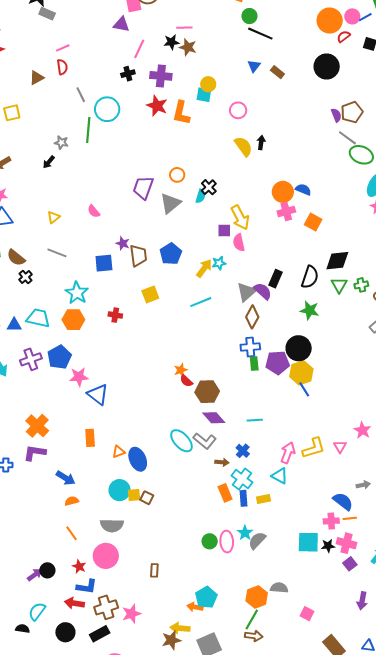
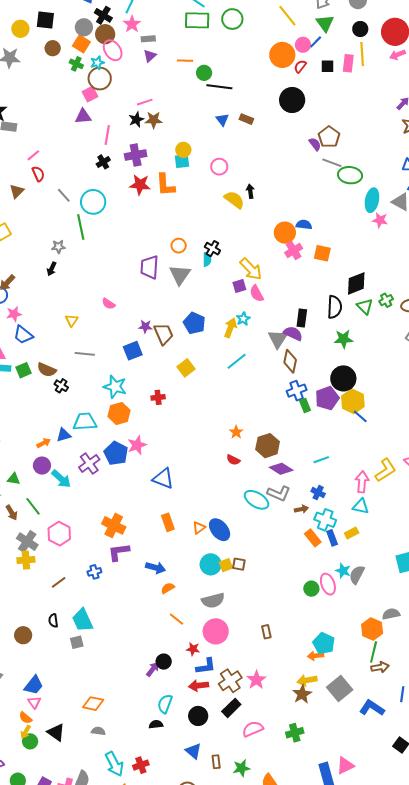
pink star: (79, 377) -> (137, 445), moved
red semicircle: (186, 381) -> (233, 460), moved

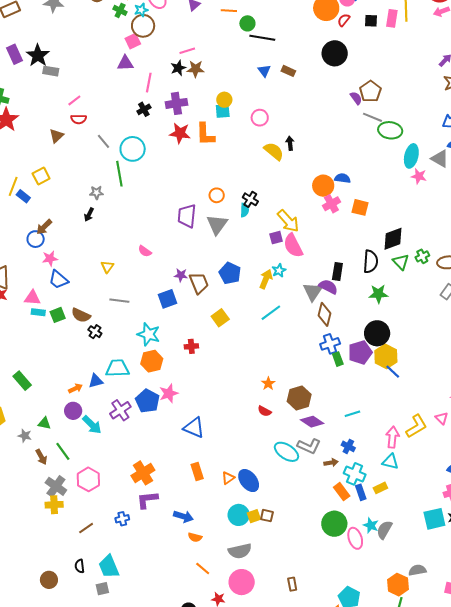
red semicircle: (38, 174) -> (79, 119), turned 112
pink semicircle: (257, 293) -> (293, 246), size x1.4
orange cross: (114, 525) -> (143, 473), turned 30
orange semicircle: (168, 588) -> (195, 537), turned -136
green circle: (311, 589) -> (334, 524), moved, size x1.6

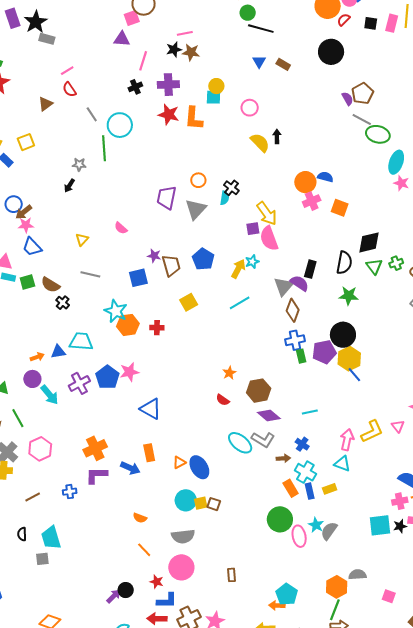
red semicircle: (79, 119) -> (69, 90), turned 49
brown arrow: (44, 227) -> (24, 212), moved
orange hexagon: (152, 361) -> (128, 325), moved
blue arrow: (183, 516) -> (130, 468), moved

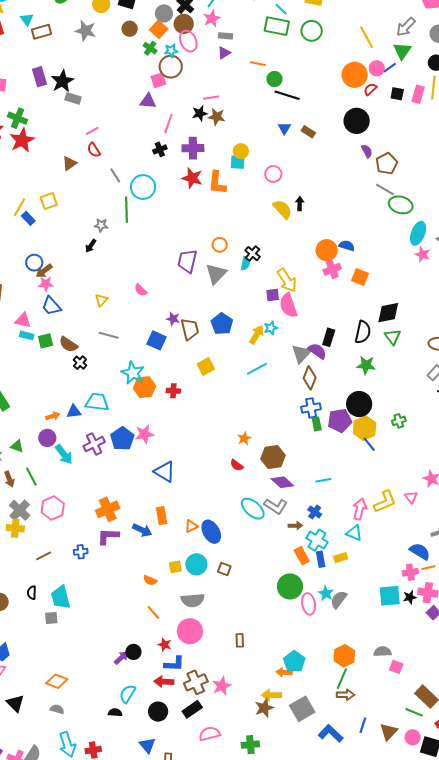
purple semicircle: (348, 99) -> (367, 151), moved
green cross: (396, 263) -> (399, 421), moved
blue square: (138, 278) -> (157, 340), turned 36
yellow square: (201, 503) -> (175, 567), moved
gray semicircle: (357, 575) -> (383, 652), moved

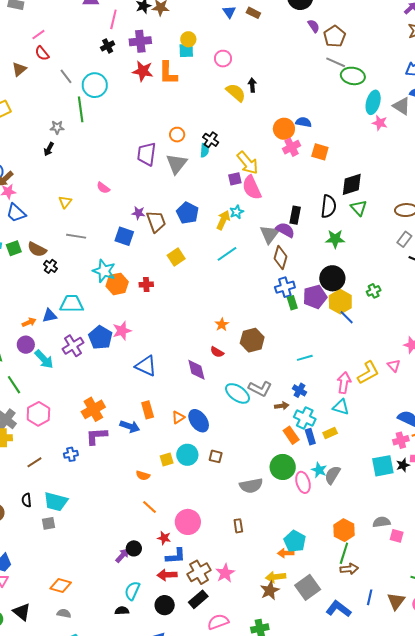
purple diamond: (282, 482) -> (196, 370), moved, turned 40
cyan trapezoid: (61, 597) -> (56, 502), turned -55
gray semicircle: (193, 600) -> (251, 486), moved

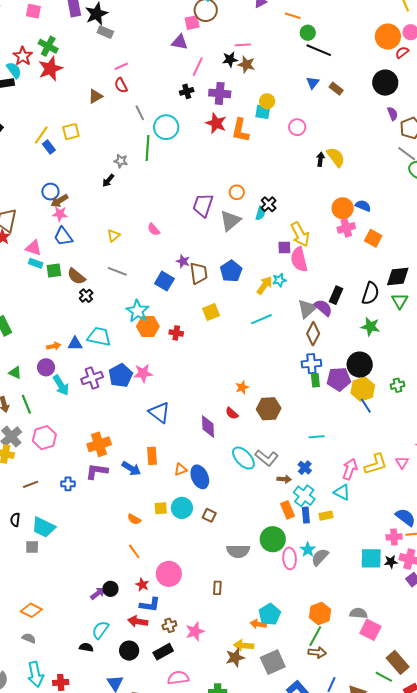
yellow semicircle: (236, 93) -> (336, 157), moved
pink square: (397, 536) -> (370, 630), size x1.5
brown cross: (199, 572) -> (169, 625), size x0.6

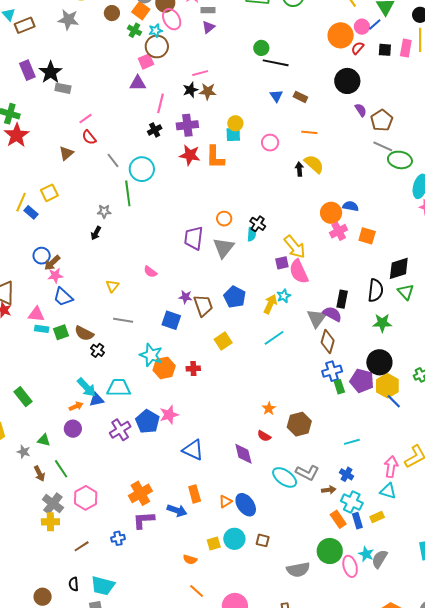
orange line: (293, 16) -> (309, 132), moved
purple pentagon: (339, 379) -> (362, 381), turned 30
cyan arrow: (61, 385) -> (87, 387), moved

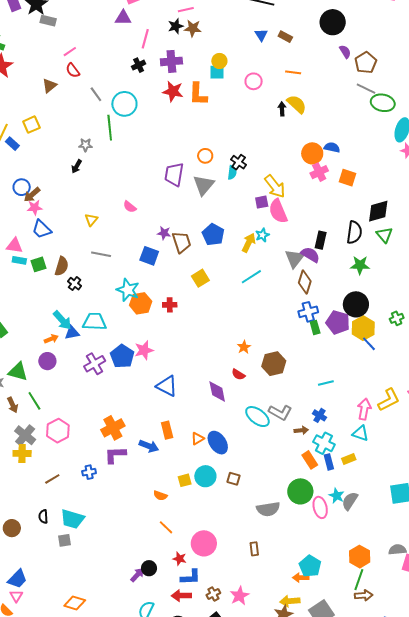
brown semicircle: (84, 333) -> (62, 266), turned -102
green triangle: (44, 440) -> (18, 372), size x1.5

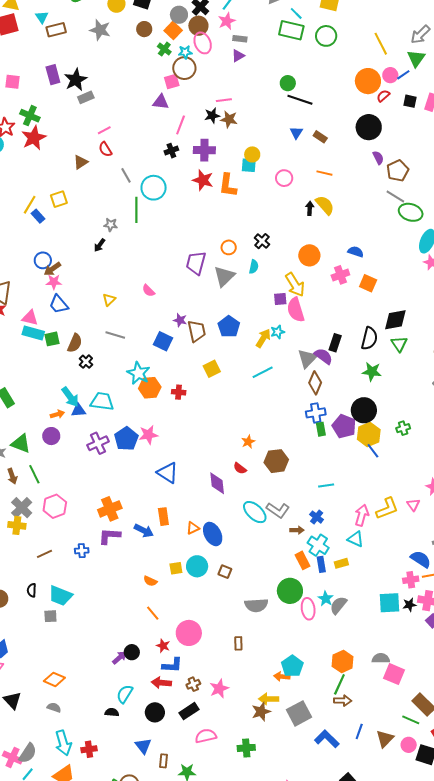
gray rectangle: (48, 21) -> (86, 97), turned -42
orange circle: (312, 153) -> (309, 255), moved
black cross: (239, 162) -> (262, 241), moved
cyan rectangle: (19, 260) -> (33, 333), size x1.5

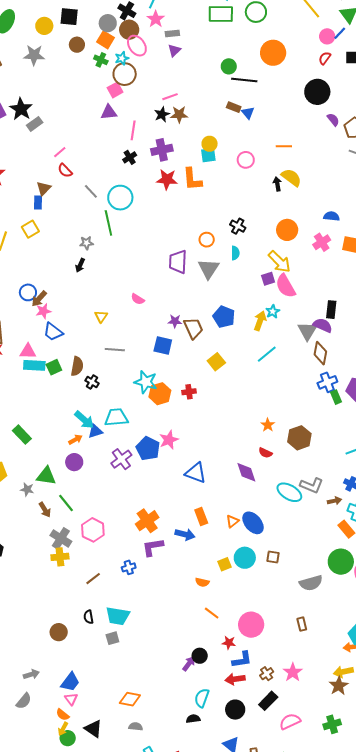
orange circle: (368, 81) -> (273, 53), moved
brown rectangle: (320, 137) -> (234, 107), moved
blue rectangle: (38, 216) -> (38, 202), moved, turned 56

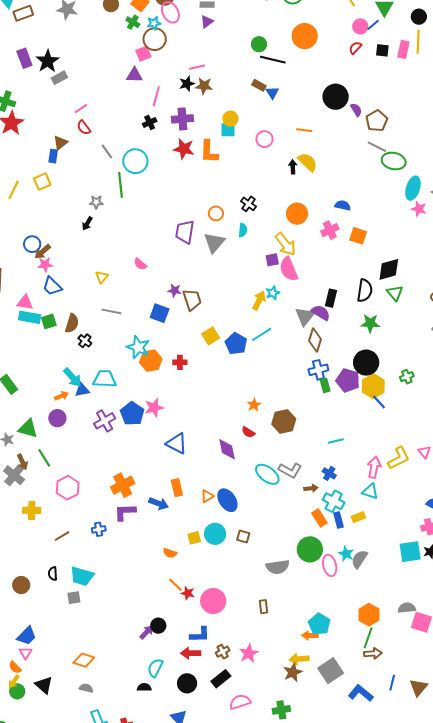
black circle: (317, 92) -> (336, 97), moved
blue pentagon: (224, 317) -> (236, 344), moved
gray cross: (61, 538) -> (14, 475), moved
red star: (229, 643) -> (188, 593), moved

